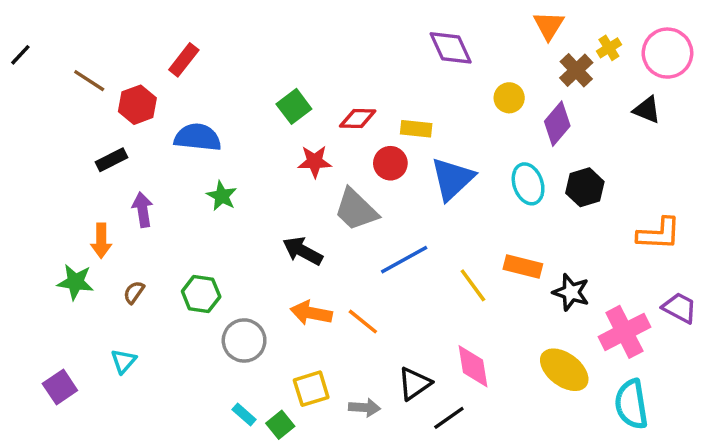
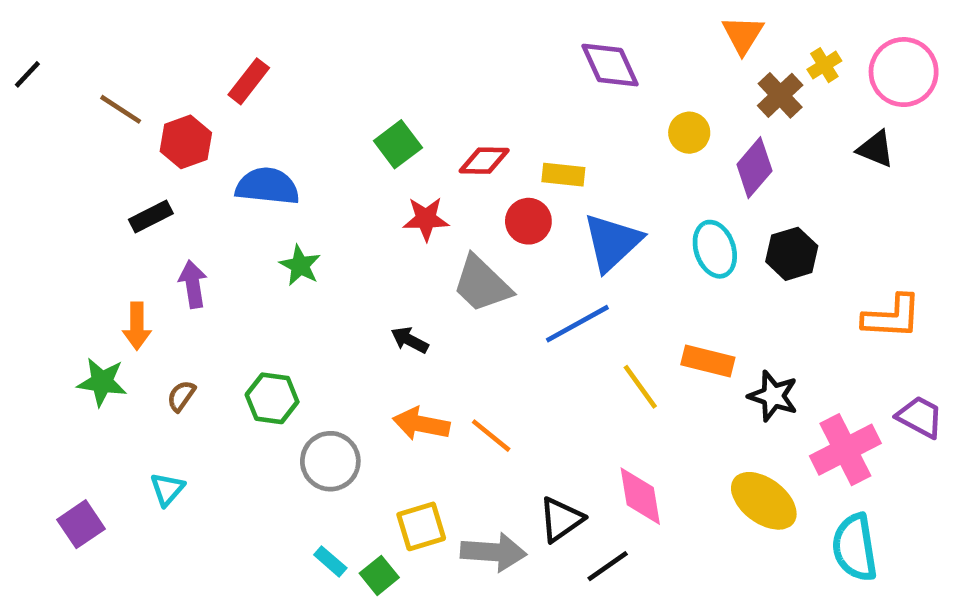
black arrow: (303, 251) -> (410, 340), size x0.7
blue line: (404, 260) -> (577, 324), moved
gray arrow: (365, 408) -> (493, 552), size x1.5

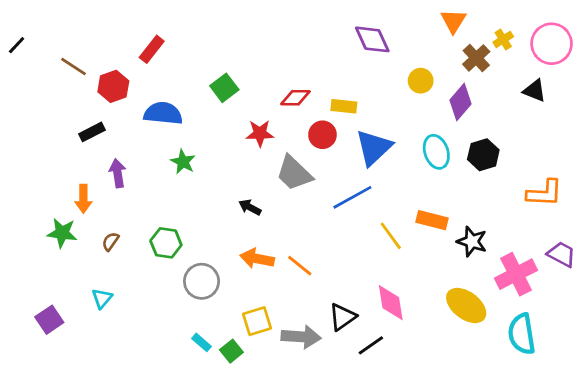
green square: (398, 144) -> (224, 88), moved

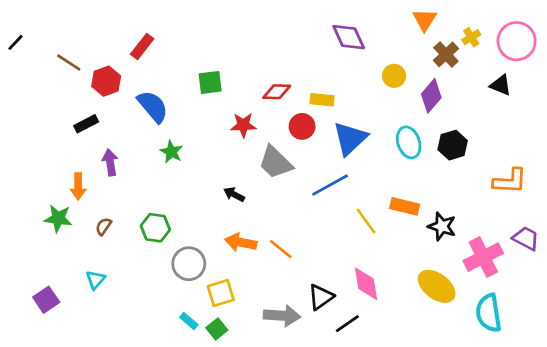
green square: (224, 88) -> (210, 82), turned 30
blue semicircle: (163, 113) -> (153, 106), turned 44
yellow square: (257, 321) -> (221, 293), moved

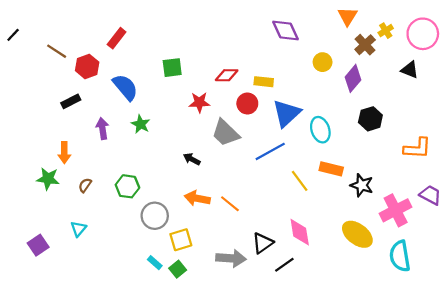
cyan ellipse: (409, 142) -> (320, 130), moved
purple arrow: (110, 162) -> (102, 129), moved

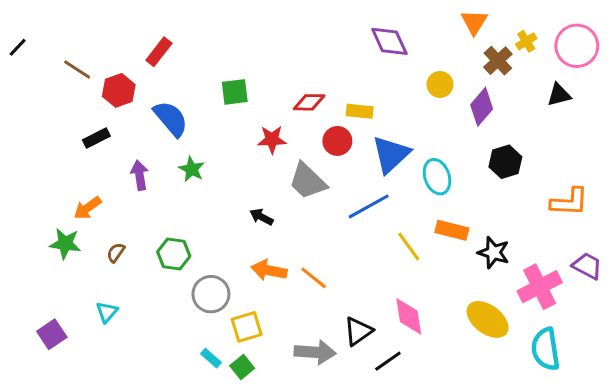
black triangle: (410, 70) -> (559, 95), turned -36
orange arrow: (64, 153) -> (88, 208), turned 54

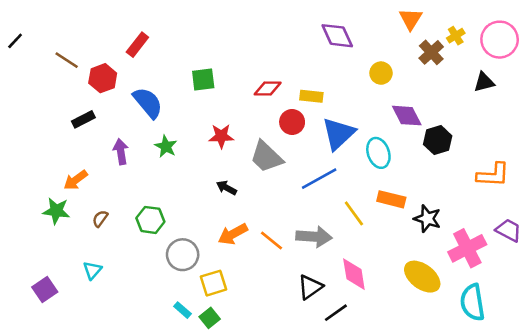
purple diamond: (482, 107) -> (407, 116), moved, turned -68
red star: (272, 139) -> (221, 136), moved
orange arrow: (269, 270) -> (233, 234), turned -40
gray arrow: (315, 352) -> (314, 237), moved

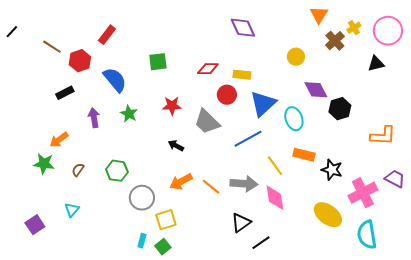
purple diamond: (337, 36) -> (243, 28), moved
pink diamond: (354, 274) -> (275, 198), moved
cyan rectangle: (183, 310) -> (142, 241), turned 64

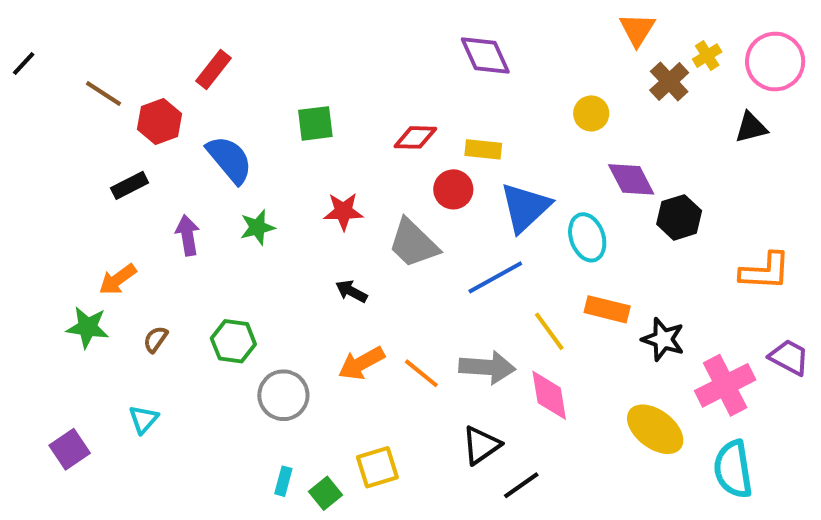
green star: (129, 114) -> (257, 227), turned 30
yellow square: (166, 220) -> (377, 467), moved

